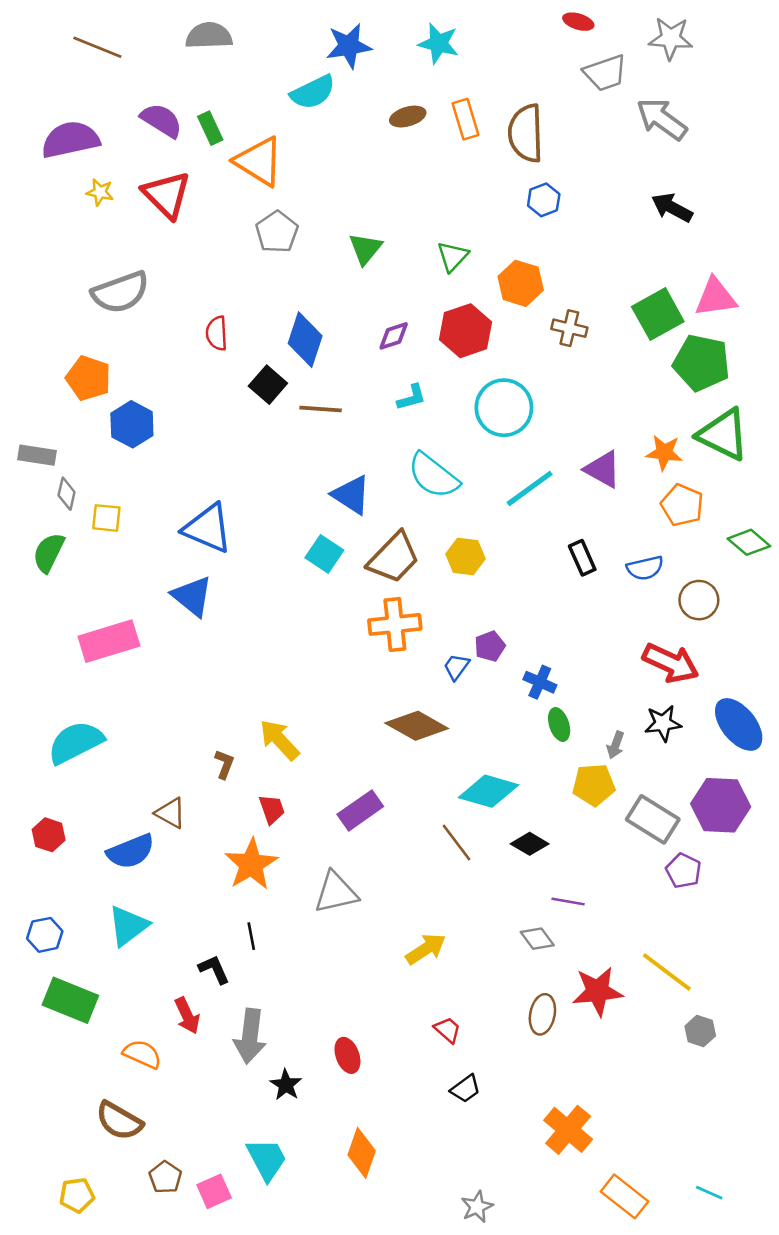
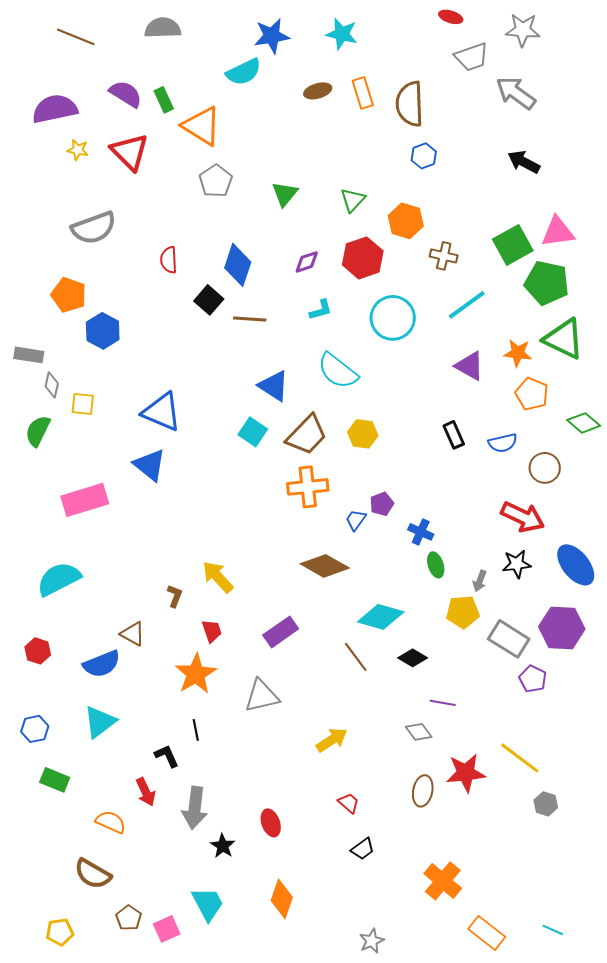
cyan line: (530, 488) -> (467, 305), moved
green rectangle: (70, 1000) -> (55, 780), size x0.7

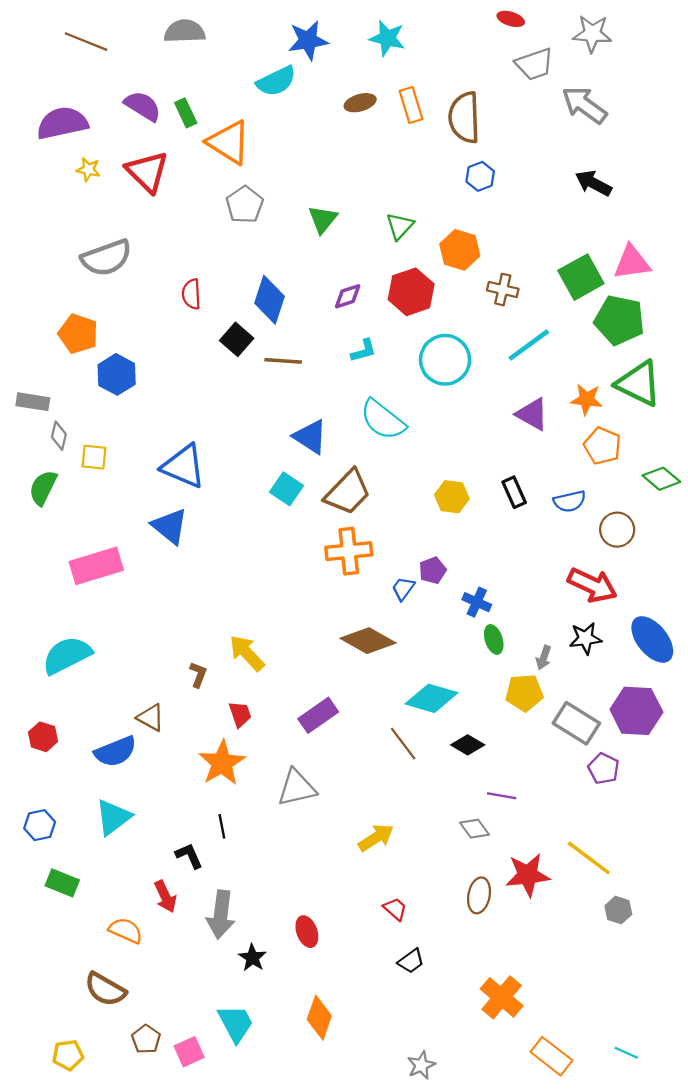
yellow hexagon: (363, 434) -> (452, 497), moved

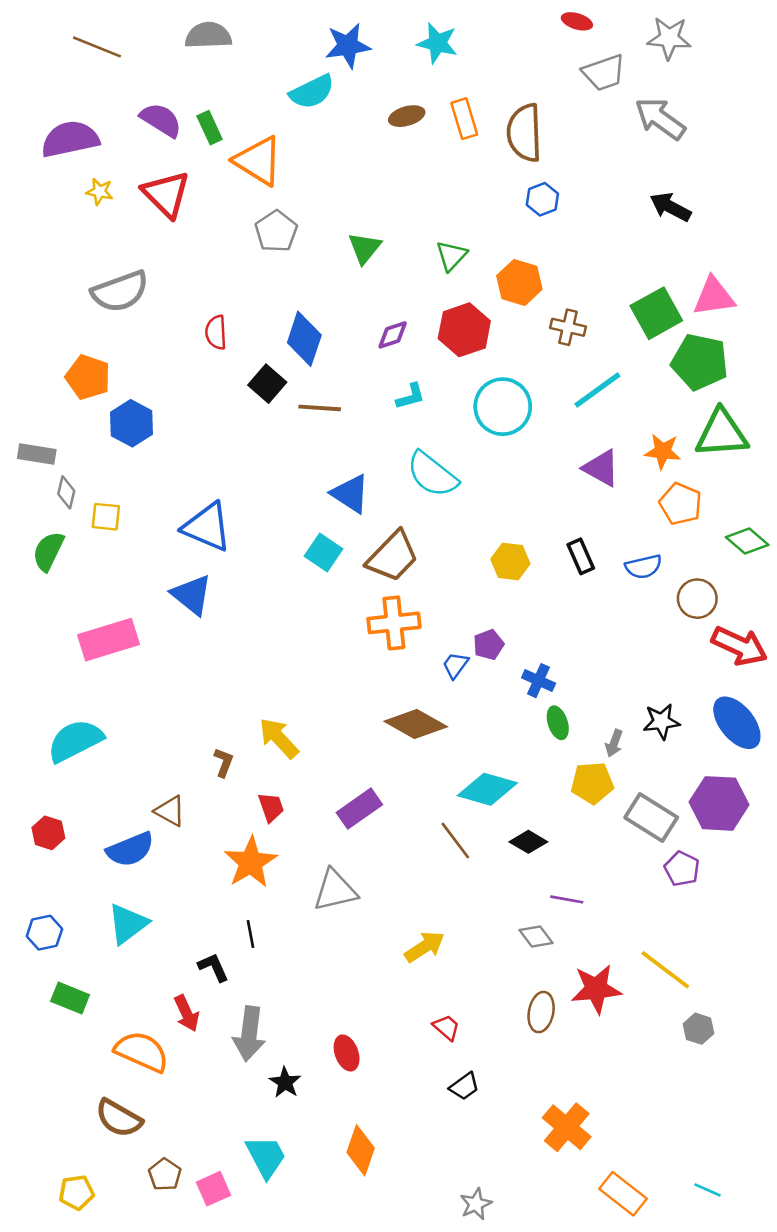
green triangle: (639, 384) -> (722, 433), turned -30
red arrow: (592, 585) -> (739, 646), moved
orange semicircle: (126, 930) -> (142, 1052), size x1.4

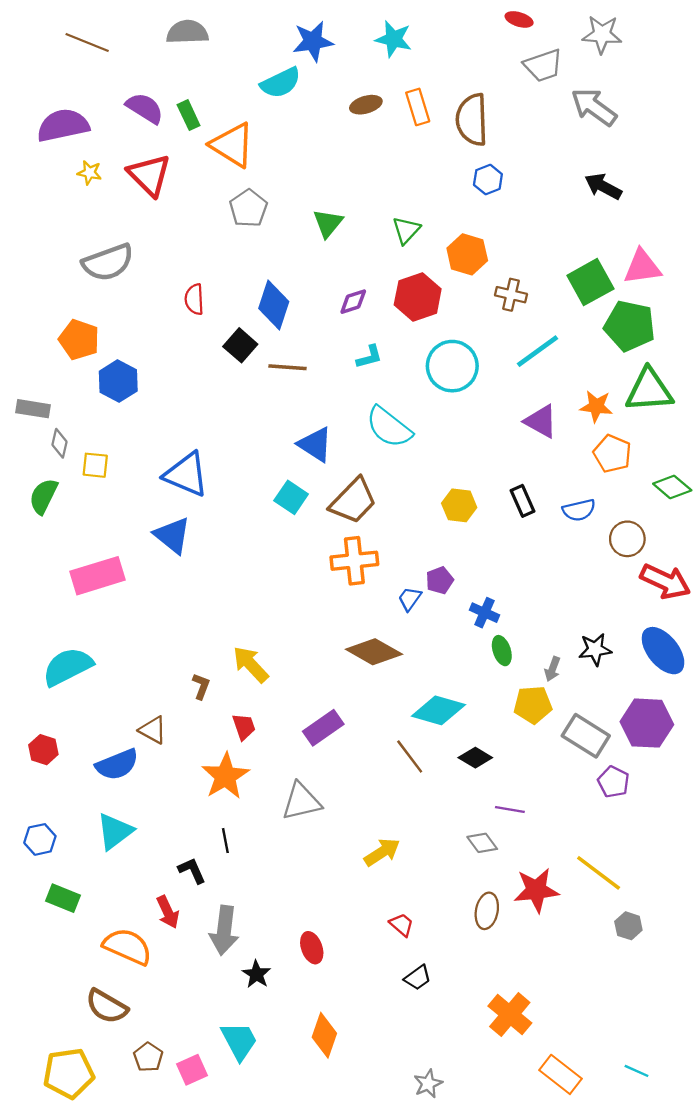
yellow pentagon: (76, 1192) -> (69, 1073), size x1.6

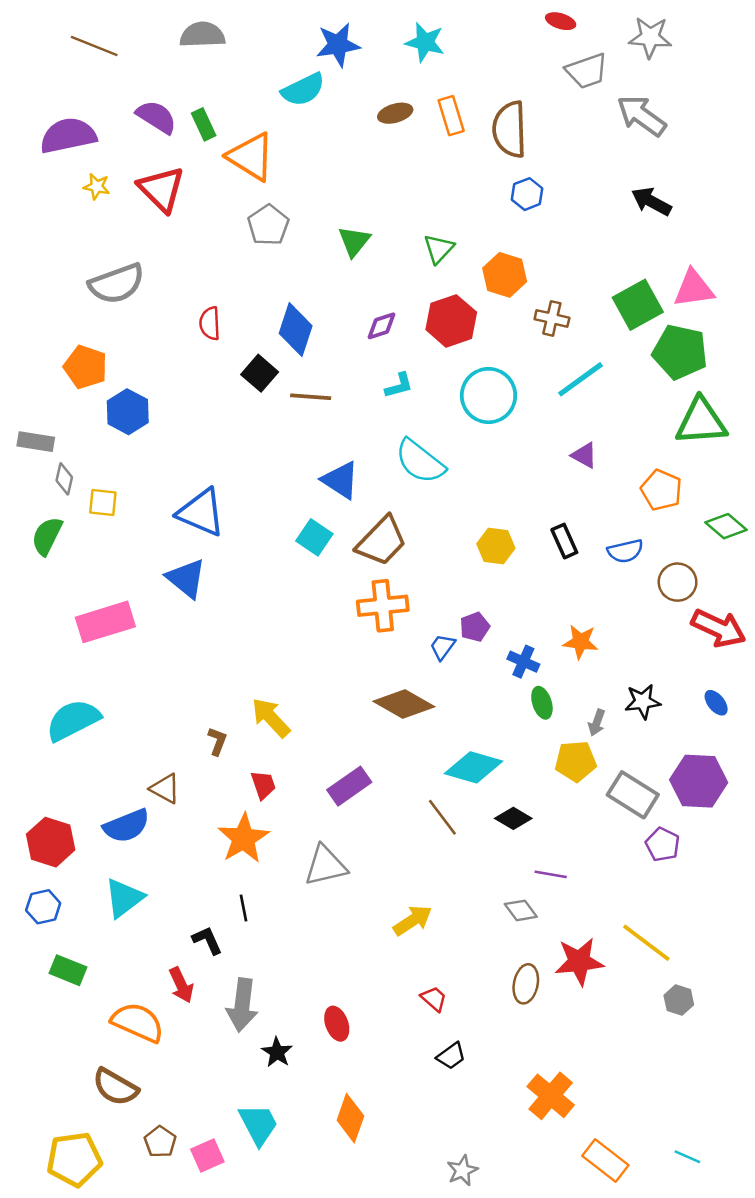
orange star: (596, 406) -> (581, 642), moved
purple triangle: (541, 421) -> (584, 455), size x0.7
blue ellipse: (663, 651) -> (716, 703), size x0.5
red hexagon: (43, 750) -> (51, 842), moved, size x1.5

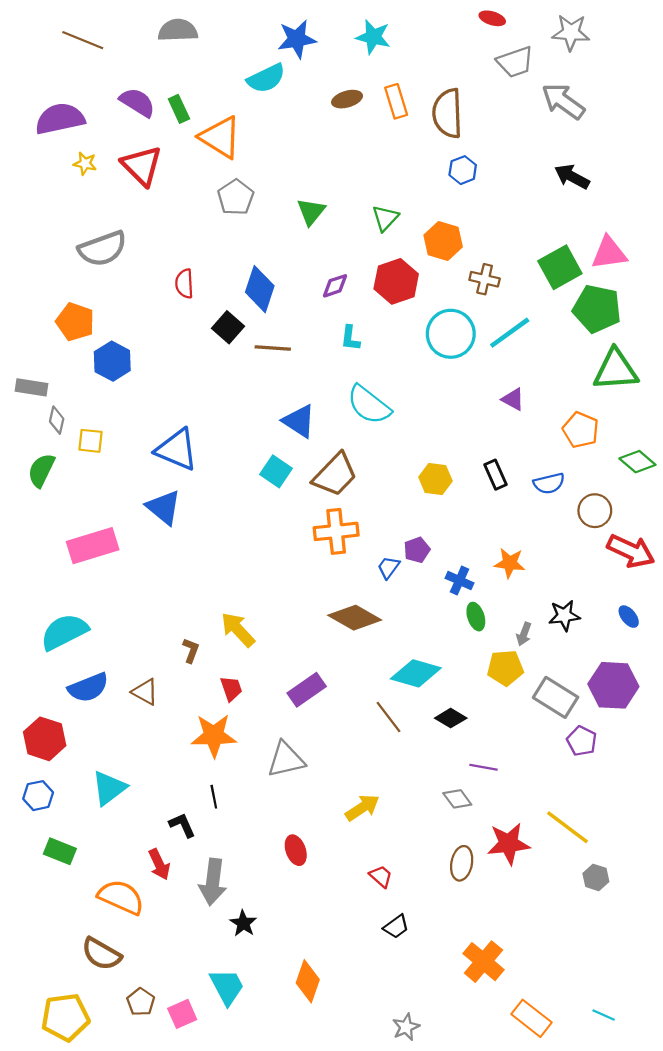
cyan L-shape: (399, 386) -> (350, 338), turned 112
cyan circle: (488, 396) -> (451, 334), moved
blue semicircle: (127, 826) -> (88, 688), moved
orange star: (243, 838) -> (214, 736), turned 30
red ellipse: (337, 1024) -> (296, 850), moved

